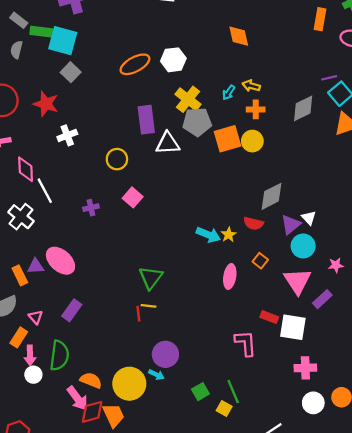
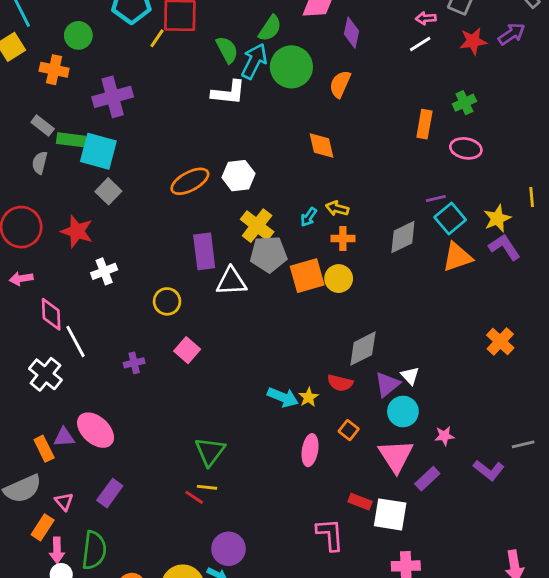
red line: (138, 314) -> (194, 497), turned -49

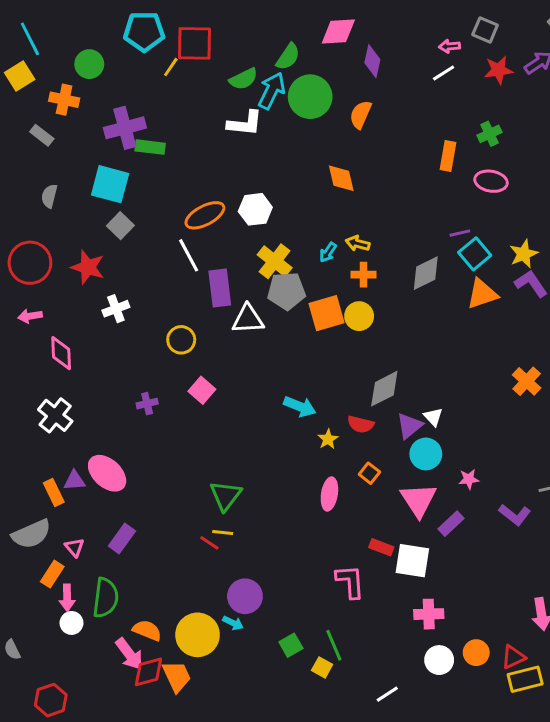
green semicircle: (227, 50) -> (243, 79), turned 92
gray rectangle: (43, 126) -> (42, 135), moved
green rectangle: (71, 140) -> (150, 147), moved
white line: (75, 341) -> (189, 255), moved
cyan arrow: (283, 397) -> (300, 407), moved

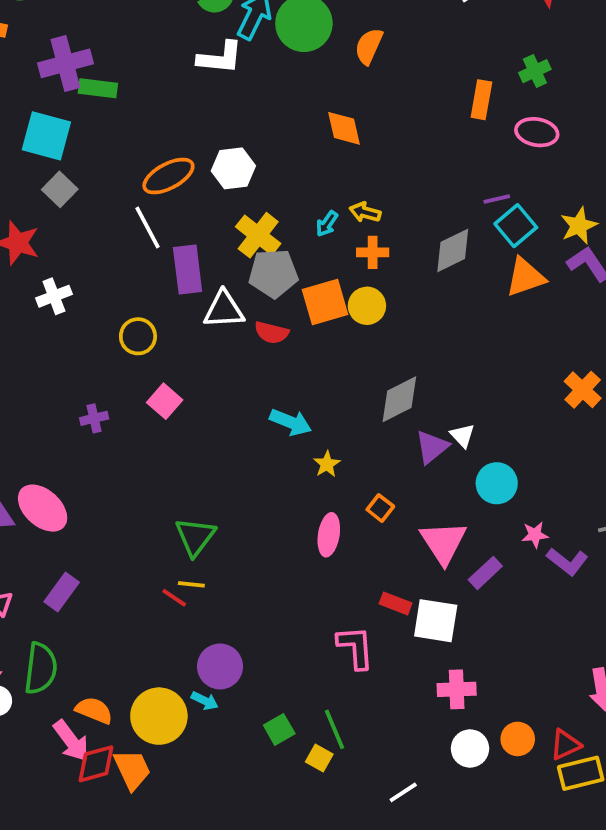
red semicircle: (361, 424) -> (272, 332), moved
cyan circle: (426, 454) -> (497, 483), moved
pink star: (469, 479) -> (535, 535), moved

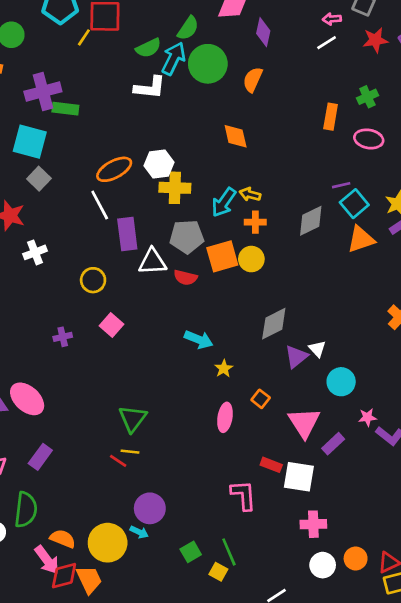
cyan arrow: (327, 224) -> (224, 202), size x1.6
yellow cross: (258, 235) -> (175, 188), moved, turned -36

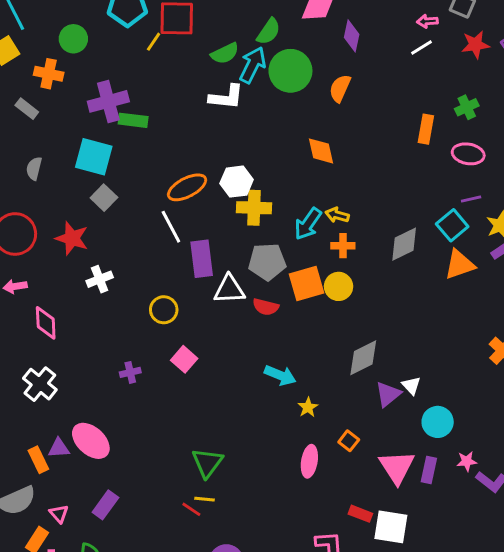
purple line: (341, 185) -> (471, 199), moved
purple rectangle: (333, 444) -> (429, 470), moved, turned -35

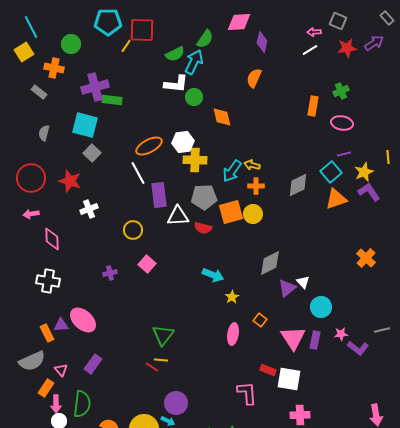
green circle: (290, 71) -> (194, 97), moved, size x0.6
orange diamond: (321, 151) -> (222, 117), moved
white cross: (40, 384) -> (48, 281), turned -30

